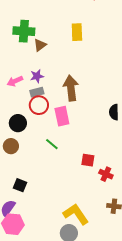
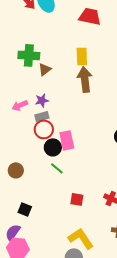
brown arrow: (71, 88) -> (85, 79), moved
black circle: (18, 123) -> (53, 147), moved
red square: (88, 160) -> (77, 199), moved

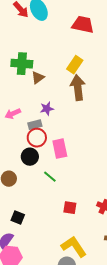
yellow rectangle: (82, 56) -> (75, 65), turned 36
purple star: (42, 100) -> (47, 109), moved
black circle: (53, 147) -> (30, 157), moved

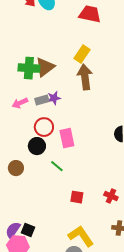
green cross: (22, 64) -> (29, 68), moved
brown triangle: (38, 78) -> (45, 67), size x1.5
gray rectangle: (35, 125) -> (42, 100), moved
black square: (18, 218) -> (28, 230), moved

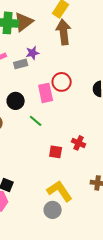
gray rectangle: (42, 100) -> (21, 64), moved
red circle: (44, 127) -> (62, 82), moved
red cross: (111, 196) -> (79, 143), moved

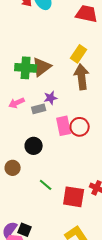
pink rectangle: (46, 93) -> (64, 126), moved
green line: (36, 121) -> (46, 185), moved
red square: (56, 152) -> (74, 197), size x1.6

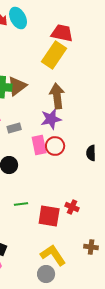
yellow rectangle: (79, 54) -> (54, 55), moved, size x1.5
purple star: (51, 98) -> (51, 119), moved, size x1.5
green line: (46, 185) -> (21, 204), turned -48

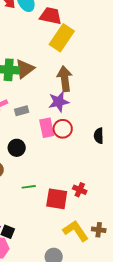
red trapezoid: (62, 33) -> (51, 16), moved
yellow L-shape: (53, 255) -> (76, 231), moved

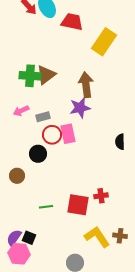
yellow rectangle: (62, 38) -> (104, 42), moved
red circle: (63, 129) -> (52, 135), moved
green line: (29, 187) -> (46, 207), moved
red cross: (80, 190) -> (101, 196), turned -32

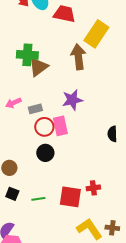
green cross: (30, 76) -> (27, 55), moved
brown arrow: (86, 85) -> (78, 57), moved
black circle: (38, 154) -> (45, 153), moved
black square: (29, 238) -> (12, 194), moved

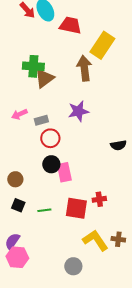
pink rectangle: (60, 126) -> (64, 172), moved
black semicircle: (112, 134) -> (118, 145), turned -98

